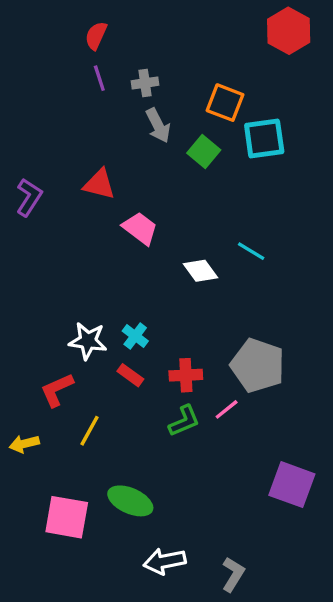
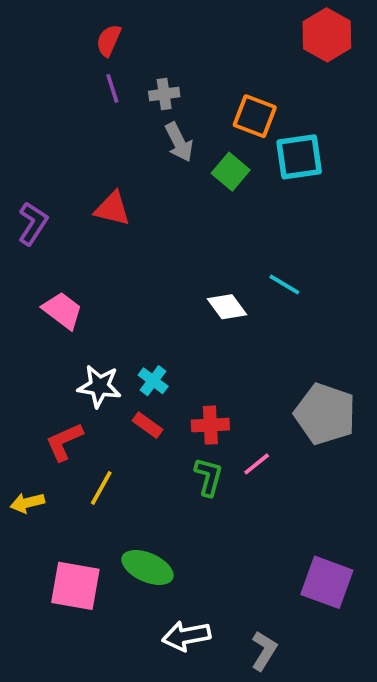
pink trapezoid: (140, 228) -> (62, 310), moved
gray pentagon: (258, 365) -> (325, 414), moved
green L-shape: (184, 421) -> (209, 477), turned -52
purple square: (292, 485) -> (327, 582), moved

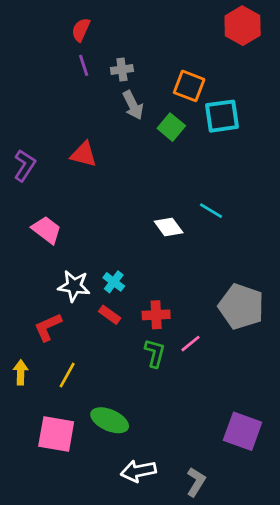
yellow line: (101, 488) -> (67, 375), moved
yellow arrow: (27, 503) -> (21, 372), turned 105

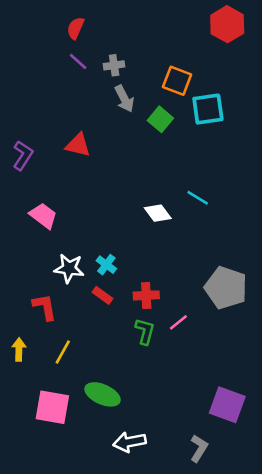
purple line: (84, 65) -> (78, 61), turned -30
red L-shape: (48, 327) -> (45, 307), turned 104
gray L-shape: (196, 482) -> (199, 448), moved

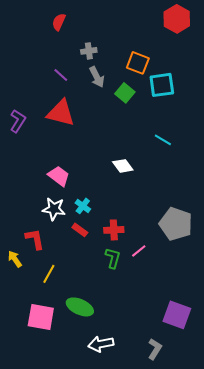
purple line: (78, 61) -> (61, 75), moved
red triangle: (78, 145) -> (61, 113), size x1.4
cyan line: (198, 198) -> (163, 140), moved
pink trapezoid: (43, 216) -> (59, 176), moved
yellow arrow: (19, 349) -> (15, 259), moved, turned -36

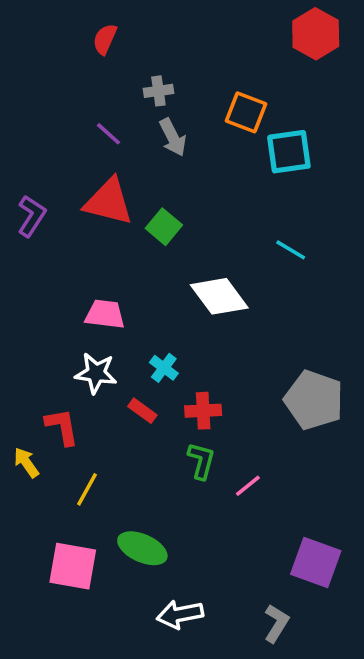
green square: (125, 93) -> (164, 227), moved
white diamond: (123, 166) -> (219, 296), size x1.5
pink trapezoid: (59, 176) -> (105, 314), turned -30
cyan cross: (83, 206) -> (164, 368), moved
pink line: (139, 251) -> (248, 486), moved

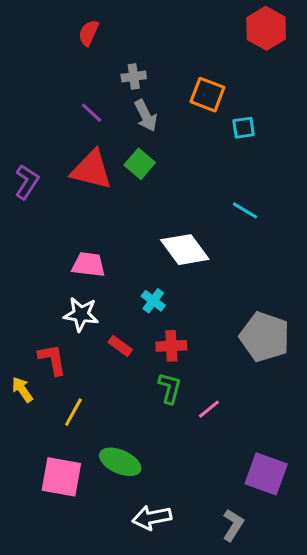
cyan square: (289, 152) -> (244, 128), size x0.6
green square: (164, 227) -> (140, 164), moved
cyan cross: (164, 368) -> (153, 301), moved

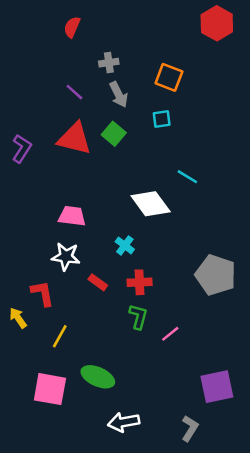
cyan square: (244, 128) -> (162, 119), moved
cyan line: (245, 210) -> (187, 177), moved
purple square: (266, 474) -> (217, 387), turned -32

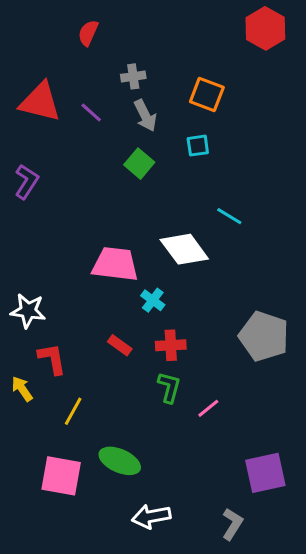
red triangle: (74, 139) -> (40, 102), moved
pink trapezoid: (72, 216) -> (115, 264), moved, size x1.4
white star: (66, 257) -> (28, 311), moved

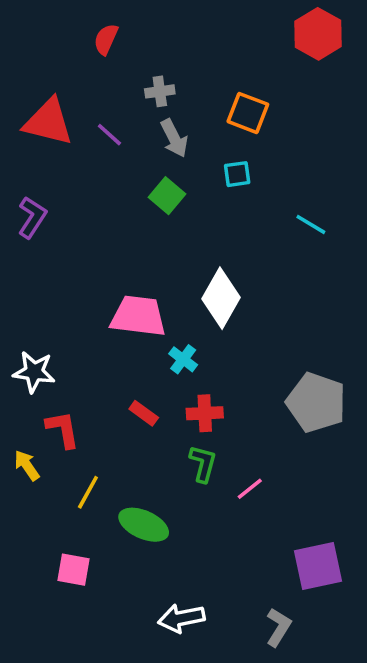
cyan line: (229, 216) -> (311, 224), moved
white diamond: (184, 249) -> (221, 298), turned 66
green ellipse: (120, 461) -> (144, 525), moved
pink square: (61, 476) -> (74, 570), size x0.7

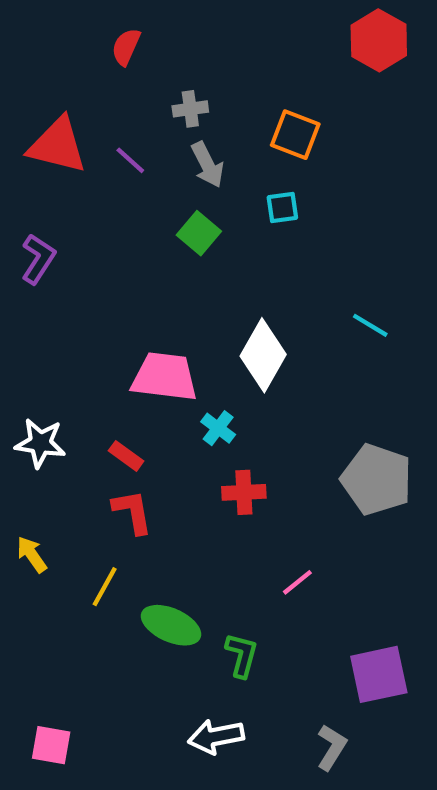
cyan line: (311, 224) -> (370, 325), moved
red rectangle: (144, 413) -> (126, 456), moved
red L-shape: (63, 429) -> (132, 512), moved
green L-shape: (203, 464) -> (242, 655), moved
pink square: (74, 570) -> (51, 745), moved

